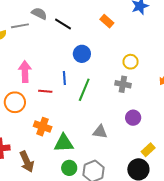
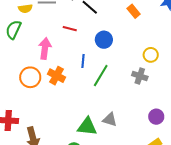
red line: (45, 91) -> (70, 29), moved
purple circle: (133, 118) -> (156, 117), moved
orange cross: (43, 127) -> (57, 76), moved
green triangle: (64, 143) -> (87, 127), moved

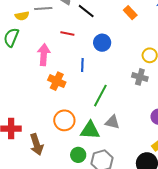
green line: (101, 76) -> (100, 96), moved
orange circle: (30, 77) -> (64, 120), moved

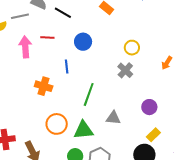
pink arrow: (44, 55) -> (25, 47), moved
gray cross: (140, 77) -> (125, 70), turned 35
gray triangle: (112, 122) -> (113, 118), moved

